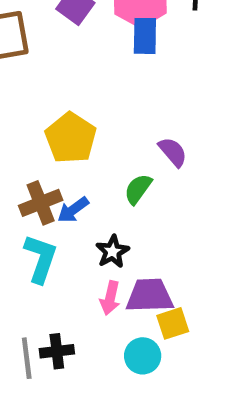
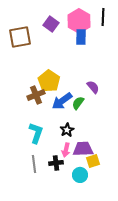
brown cross: (41, 203) -> (36, 95), moved
blue arrow: (73, 210) -> (62, 101), moved, size x1.5
black cross: (57, 351) -> (56, 163), moved
gray line: (27, 358) -> (34, 164), moved

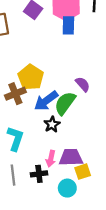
green semicircle: (78, 103) -> (65, 103), size x1.5
black star: (67, 130) -> (52, 124), moved

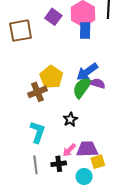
purple semicircle: (83, 84) -> (98, 83), turned -32
blue arrow: (46, 101) -> (87, 72), moved
green semicircle: (65, 103) -> (82, 88), moved
pink arrow: (51, 159) -> (69, 150), turned 32

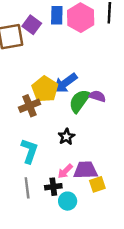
purple square: (53, 17) -> (32, 25), moved
blue rectangle: (85, 31) -> (57, 15), moved
blue arrow: (87, 72) -> (65, 83), moved
cyan circle: (84, 176) -> (68, 201), moved

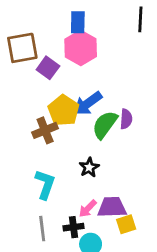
pink hexagon: (81, 18) -> (81, 48), moved
purple square: (32, 25) -> (48, 68), moved
purple semicircle: (97, 96) -> (126, 119), turned 77

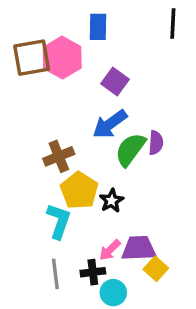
pink hexagon: (81, 48) -> (62, 58), moved
purple square: (48, 68) -> (115, 81), moved
yellow pentagon: (64, 110) -> (79, 190), moved
yellow square: (126, 224) -> (156, 269), turned -30

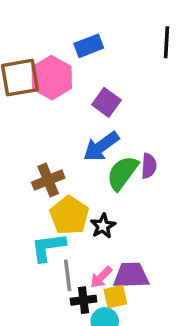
blue rectangle: (98, 27) -> (89, 46), turned 68
cyan L-shape: (59, 221) -> (48, 247), turned -117
yellow square: (156, 269) -> (115, 297), moved, turned 35
gray line: (55, 274) -> (68, 275), moved

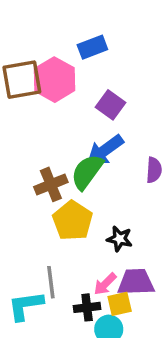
green semicircle: (122, 173) -> (87, 172), moved
black star: (103, 226) -> (120, 239), moved, turned -30
cyan L-shape: (48, 247) -> (26, 306), moved
gray line: (68, 275) -> (51, 282), moved

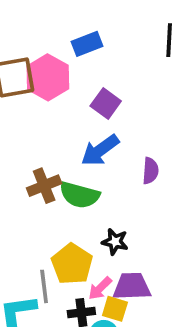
green semicircle: (87, 172) -> (80, 195), moved, turned -111
yellow pentagon: (73, 221) -> (72, 264), moved
yellow square: (120, 304) -> (115, 309), turned 30

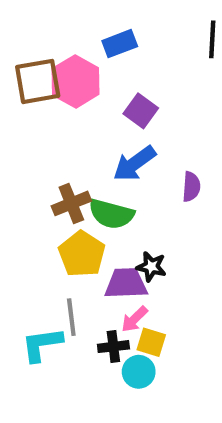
yellow pentagon: (72, 264) -> (82, 254), moved
purple trapezoid: (132, 286) -> (126, 283), moved

